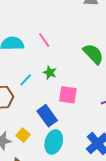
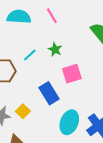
pink square: (68, 95) -> (72, 74), turned -30
cyan ellipse: (54, 142) -> (69, 122), moved

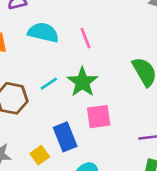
green star: (55, 49) -> (82, 82), size x1.6
yellow square: (23, 111) -> (40, 155), moved

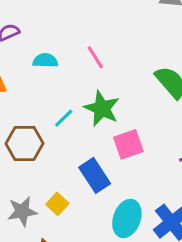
cyan semicircle: (43, 33) -> (45, 61), size x0.7
yellow square: (40, 155) -> (57, 204), moved

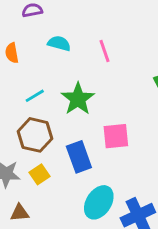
green star: (102, 108) -> (78, 99), moved
cyan line: (64, 118) -> (35, 96), moved
brown hexagon: (24, 144) -> (35, 135), moved

